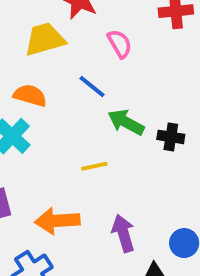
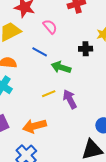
black cross: (171, 137) -> (86, 49), moved
purple arrow: (123, 233) -> (70, 99), moved

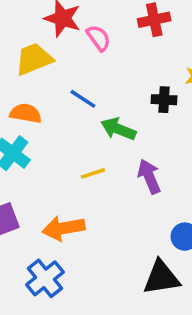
pink semicircle: (50, 27) -> (99, 38), moved
purple arrow: (70, 99) -> (149, 176), moved

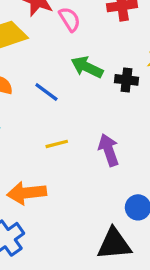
blue line: (83, 99) -> (46, 92), moved
green arrow: (118, 129) -> (87, 67), moved

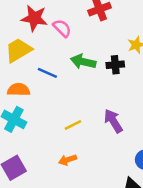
blue line: (46, 92) -> (47, 73), moved
orange arrow: (27, 193) -> (68, 160), moved, size x0.6

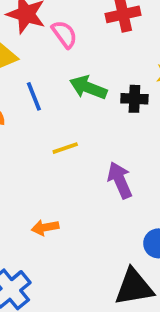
blue line: (47, 73) -> (34, 96), turned 36
yellow line: (73, 125) -> (65, 148), moved

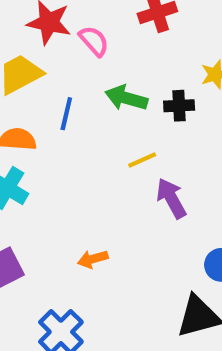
blue line: (34, 96) -> (66, 114), turned 40
yellow line: (65, 148) -> (142, 160), moved

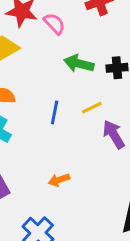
blue line: (66, 114) -> (55, 112), moved

